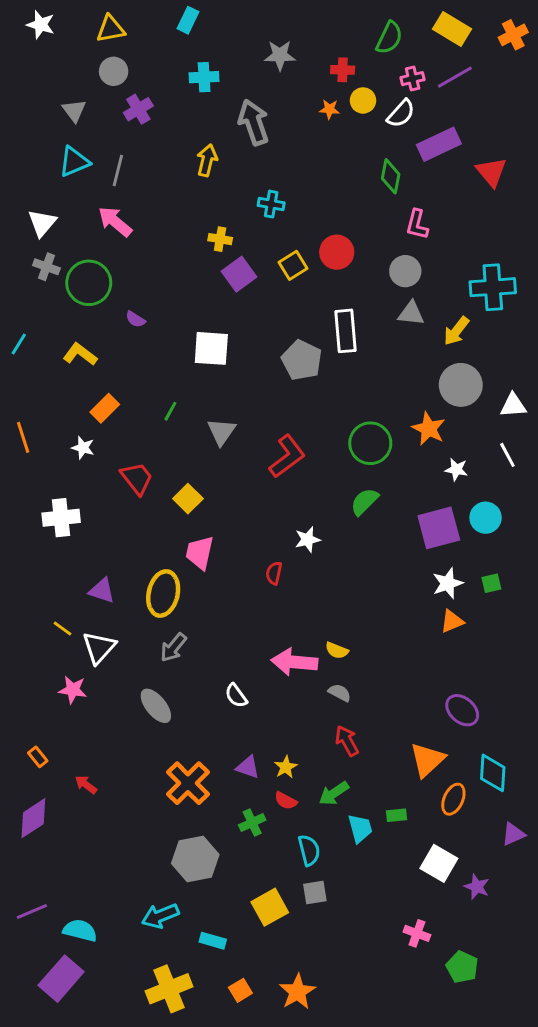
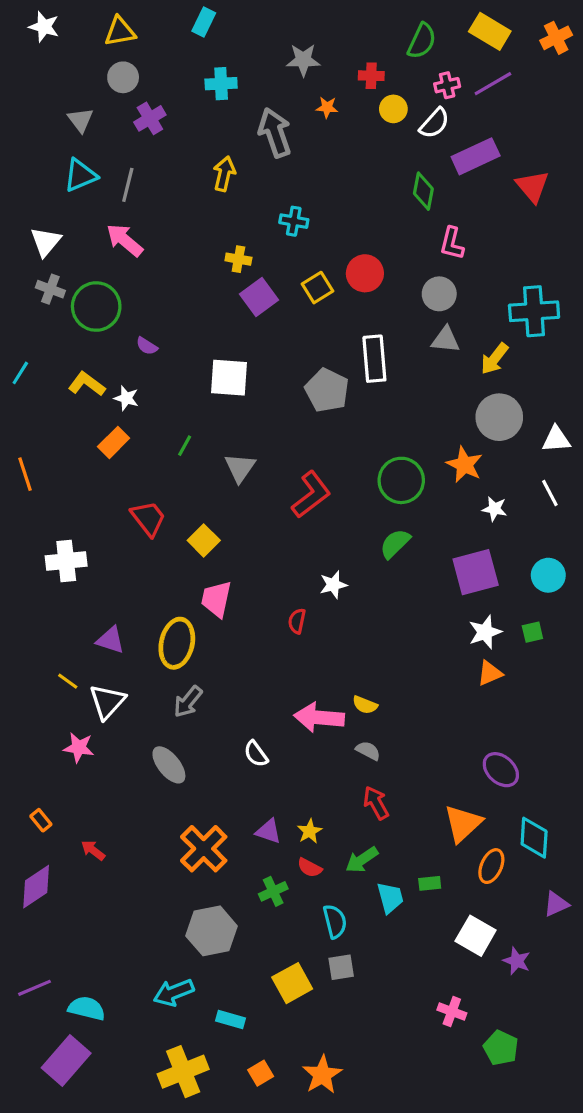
orange star: (329, 109) -> (327, 107), moved
white star: (83, 448) -> (126, 398), moved
cyan circle: (486, 518) -> (548, 575), moved

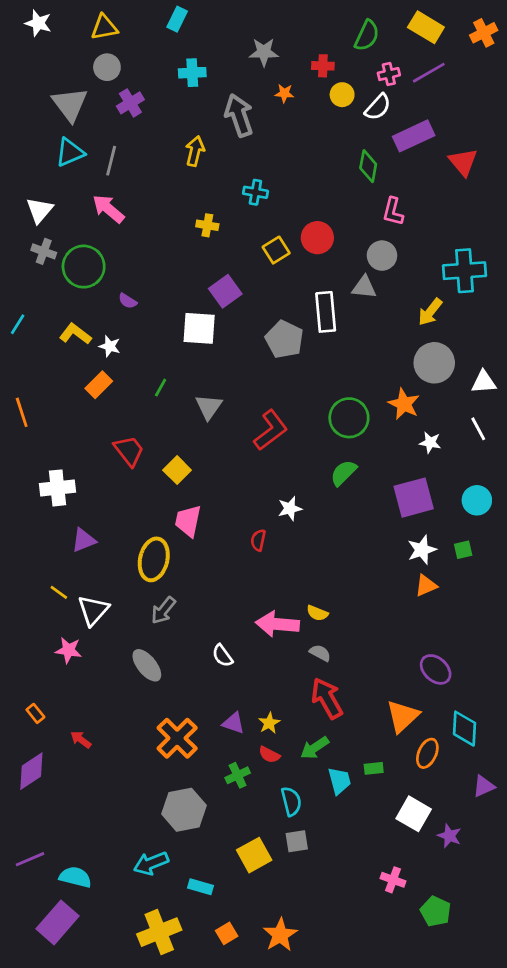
gray triangle: (80, 120) -> (70, 104), size x1.6
purple square: (259, 297) -> (225, 291), moved
gray triangle: (446, 340) -> (364, 287), moved
purple triangle: (110, 640) -> (84, 540), moved, turned -40
red arrow: (376, 803) -> (327, 698), size x1.4

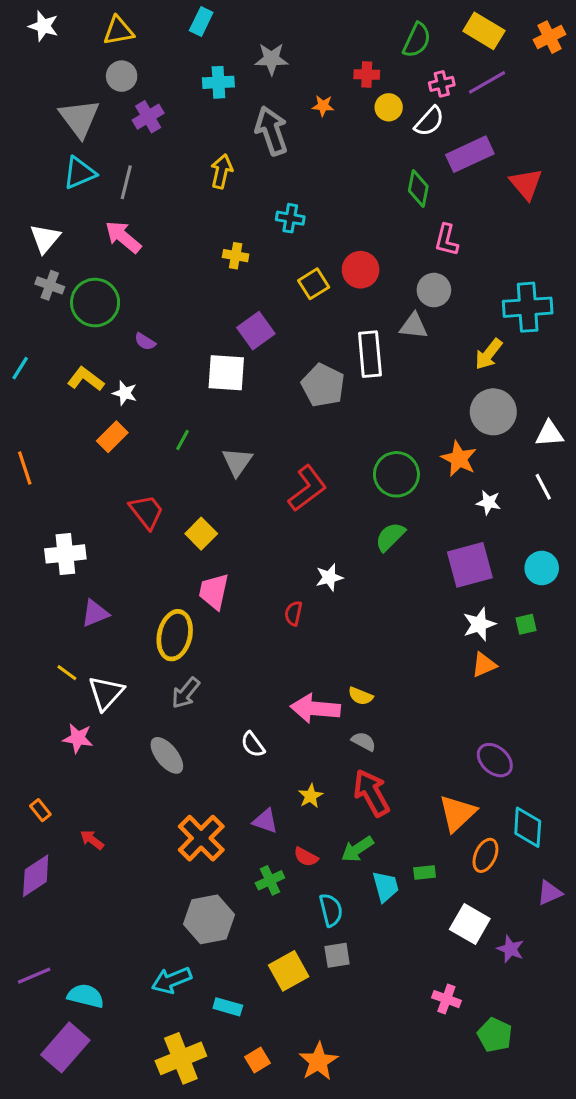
gray star: (264, 52) -> (272, 59), moved
yellow star: (269, 723) -> (311, 796), moved

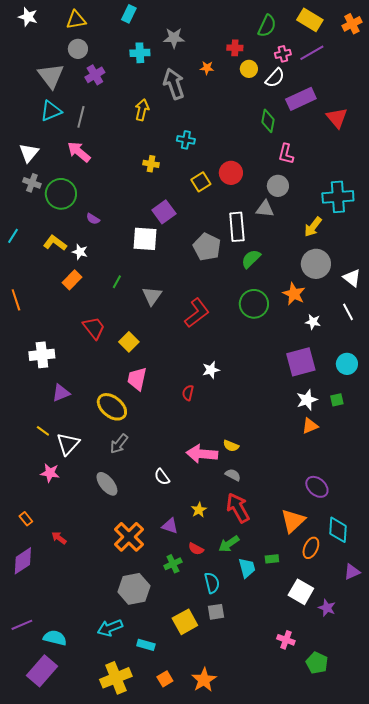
white triangle: (549, 434) -> (352, 278), turned 42
green semicircle: (390, 537) -> (251, 259), moved
yellow ellipse: (175, 635) -> (112, 407), turned -64

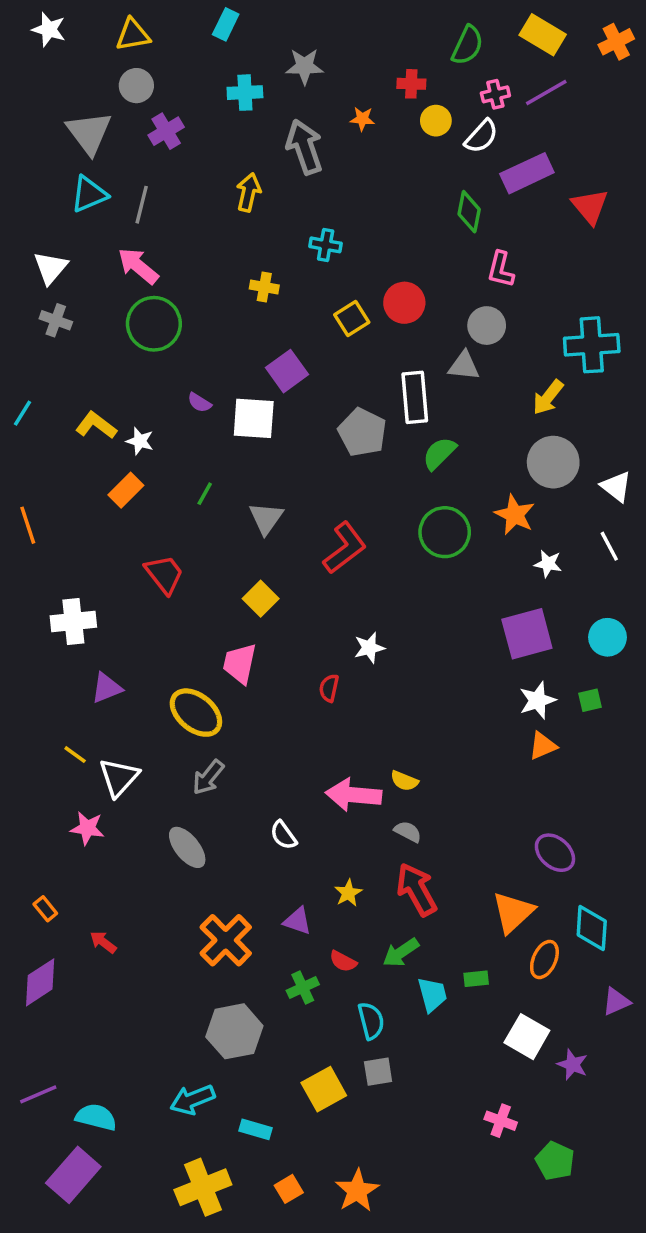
green circle: (61, 194) -> (154, 324), moved
purple semicircle: (93, 219) -> (199, 403), moved
yellow square: (129, 342) -> (261, 599), moved

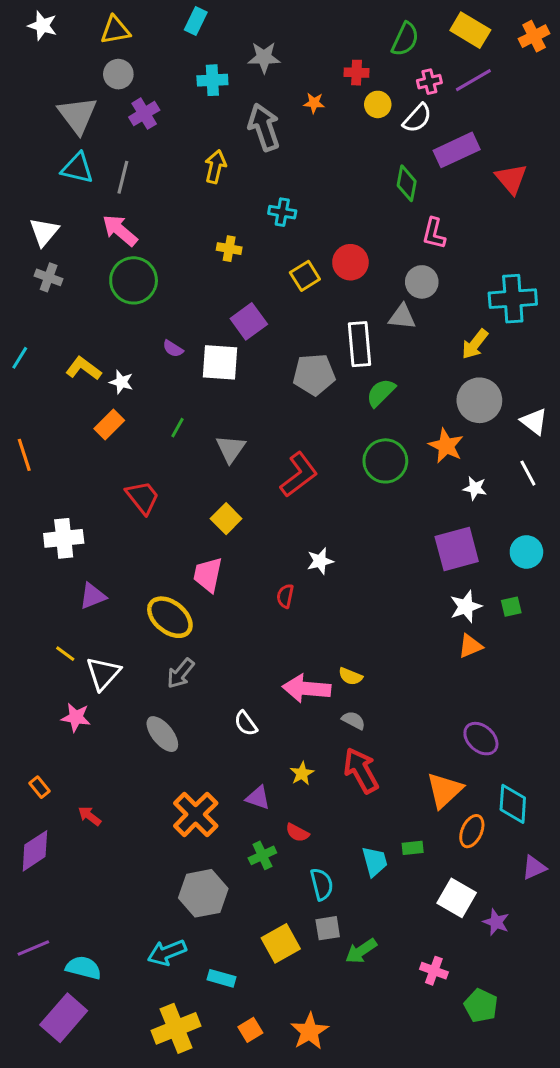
cyan triangle: (89, 194) -> (77, 168), turned 36
gray pentagon: (362, 432) -> (314, 374), turned -30
green arrow: (401, 953) -> (361, 951), moved

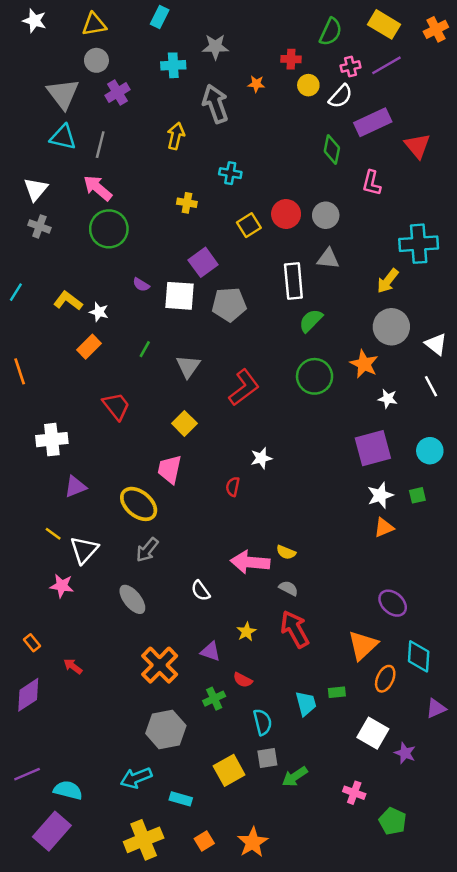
pink L-shape: (434, 233) -> (372, 183), moved
gray circle: (422, 282) -> (326, 215), moved
gray pentagon: (314, 374) -> (229, 304), moved

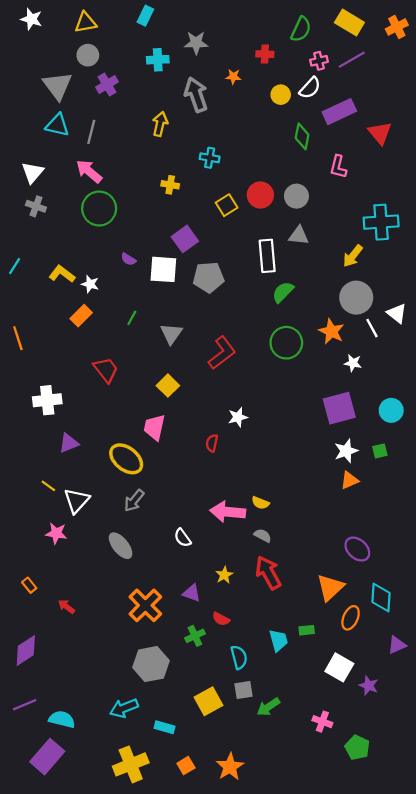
yellow circle: (308, 85) -> (281, 95), moved
white line: (431, 386) -> (372, 328), moved
purple diamond: (28, 695) -> (26, 651), moved

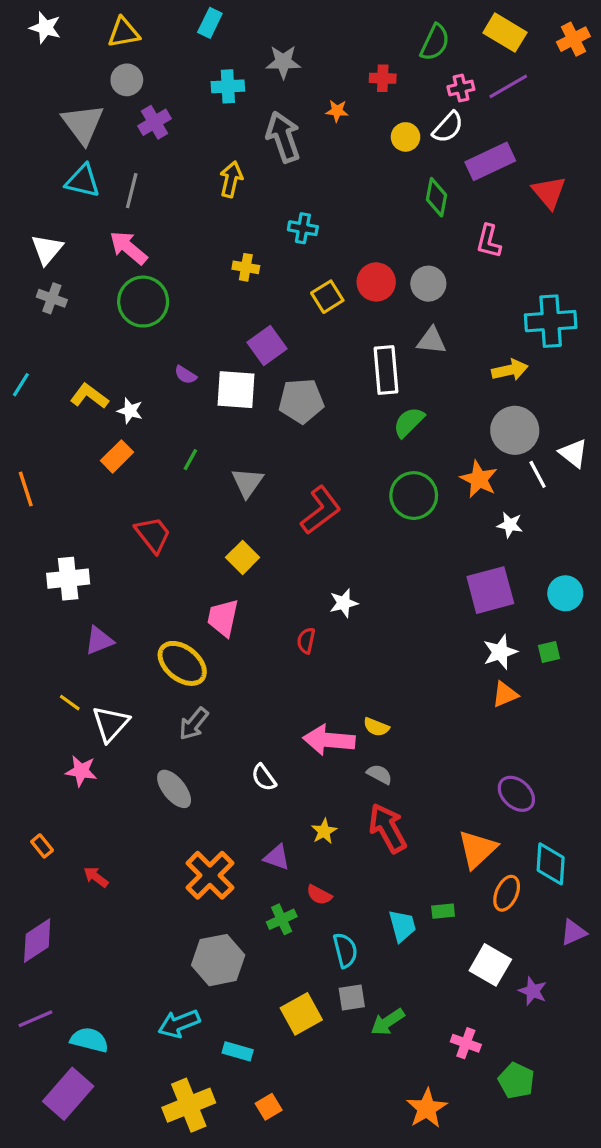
yellow arrow: (353, 256) -> (510, 370), turned -140
orange star: (230, 767) -> (427, 1108), moved

